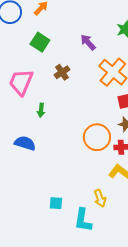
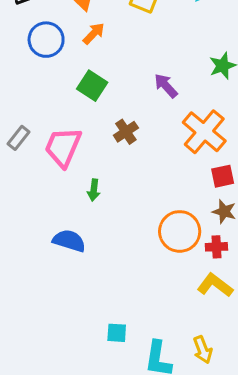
yellow arrow: (100, 198) -> (203, 350), moved

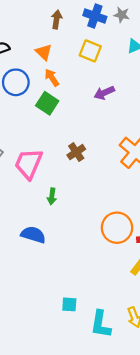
orange arrow: (94, 33) -> (52, 78), turned -78
green square: (92, 86) -> (47, 103), moved
purple arrow: (166, 86) -> (104, 93), moved, turned -72

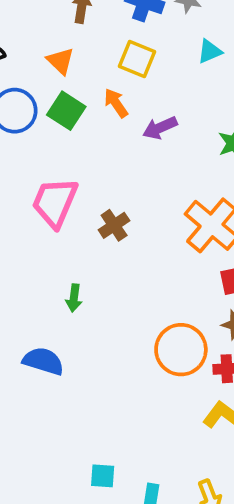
orange arrow: (52, 78) -> (116, 103), moved
green square: (47, 103) -> (66, 111), moved
pink trapezoid: (29, 164) -> (55, 202), moved

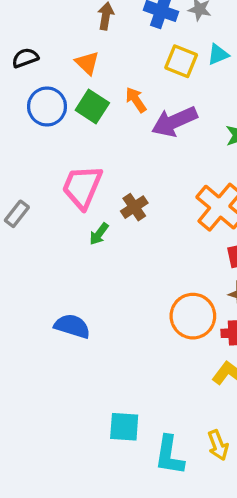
yellow square: (137, 59) -> (181, 61), moved
purple arrow: (160, 128) -> (174, 122), size x1.5
green arrow: (74, 298) -> (99, 234), moved, turned 30
cyan square: (103, 476) -> (124, 427), size x1.4

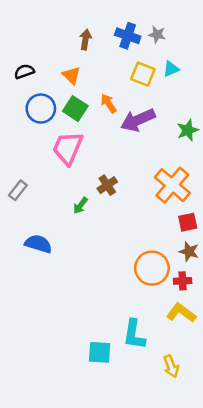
pink trapezoid: (82, 187) -> (68, 148), moved
blue semicircle: (72, 326) -> (38, 244), moved
cyan L-shape: (169, 455) -> (134, 334), moved

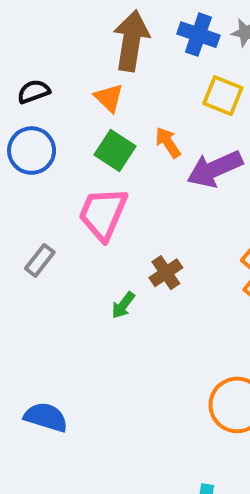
brown arrow: (86, 40) -> (131, 41), size x1.8
blue circle: (41, 109) -> (32, 151), moved
gray rectangle: (18, 190) -> (40, 260), moved
blue semicircle: (38, 244) -> (46, 417), moved

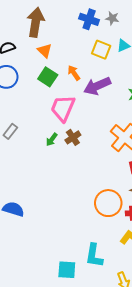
brown arrow: (131, 41) -> (36, 22), moved
pink trapezoid: (103, 214) -> (63, 108), moved
green arrow: (123, 305) -> (52, 139), moved

